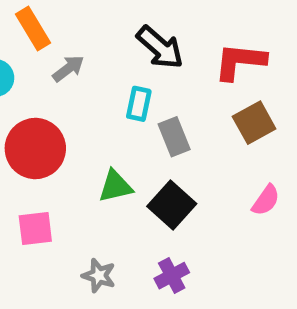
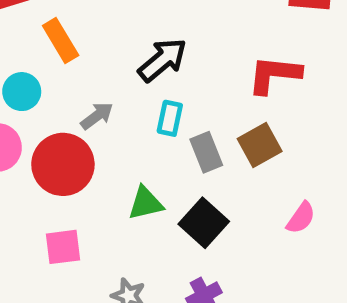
black arrow: (160, 47) -> (163, 60), moved, turned -81
gray arrow: (68, 69) -> (97, 116), moved
brown square: (254, 123) -> (260, 145), moved

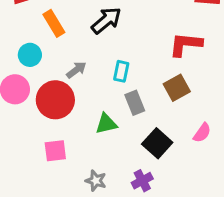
black arrow: (163, 60) -> (106, 20), moved
gray rectangle: (206, 152) -> (135, 103), moved
black square: (204, 223) -> (157, 143), moved

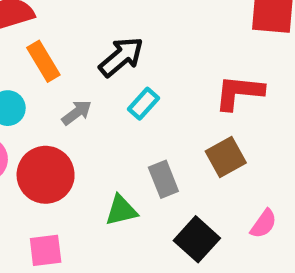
gray arrow: (76, 70) -> (77, 112), moved
cyan rectangle: (121, 71) -> (143, 104), moved, turned 30

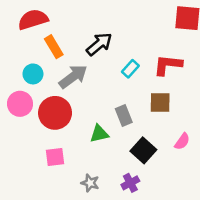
cyan rectangle: (143, 104) -> (130, 69), moved
gray arrow: (77, 112) -> (73, 77), size x1.6
brown square: (226, 157) -> (160, 102), turned 30

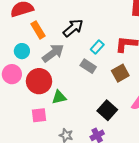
brown square: (160, 102) -> (120, 73), turned -30
gray rectangle: (124, 115) -> (88, 66), moved, turned -35
green triangle: (99, 134) -> (59, 97), moved

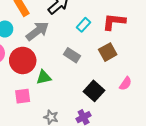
gray rectangle: (88, 66) -> (72, 55), moved

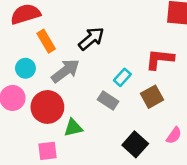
cyan rectangle: (84, 25) -> (122, 77), moved

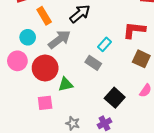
brown square: (152, 97) -> (141, 59), moved, turned -36

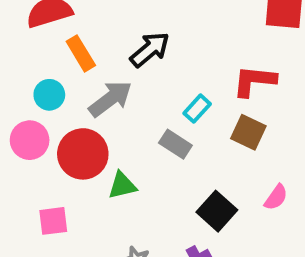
brown square: (141, 59) -> (248, 132), moved
pink square: (45, 103) -> (53, 221), moved

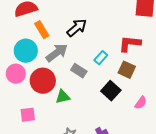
cyan circle: (49, 95) -> (26, 51), size x1.5
gray rectangle: (175, 144) -> (79, 71), moved
black square: (217, 211) -> (111, 91), moved

